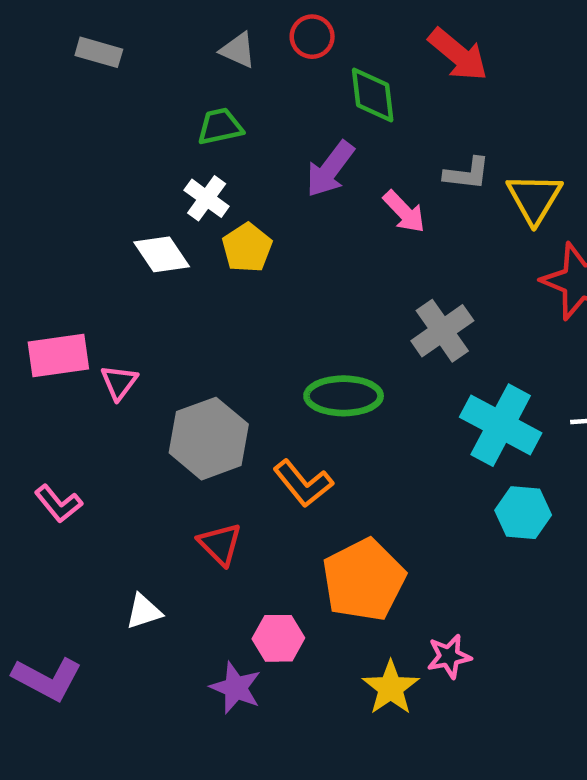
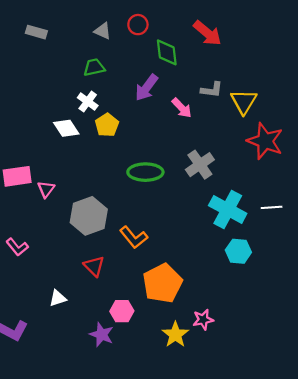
green ellipse: (344, 396) -> (145, 172), moved

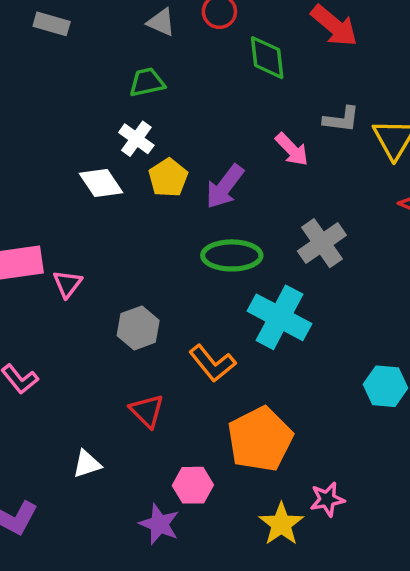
purple arrow: (146, 88) -> (225, 187), moved
cyan cross: (228, 209) -> (279, 317), moved
gray hexagon: (89, 216) -> (138, 328), size x0.7

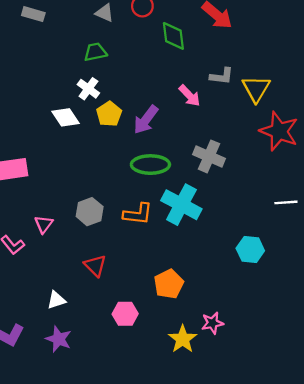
gray cross: (322, 243) -> (209, 156), turned -32
pink triangle: (67, 284) -> (44, 224), moved
orange L-shape: (212, 363) -> (138, 214), moved, turned -44
orange pentagon: (260, 439) -> (169, 284), size x0.7
purple star: (159, 524) -> (59, 339), moved

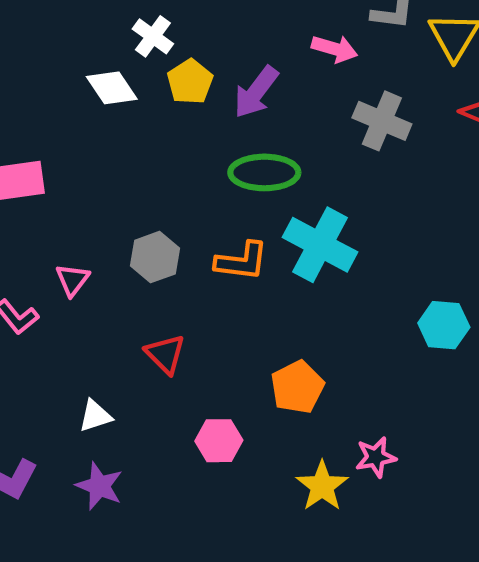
pink arrow: (189, 96) -> (334, 49), turned -30
gray cross: (209, 156) -> (382, 121), moved

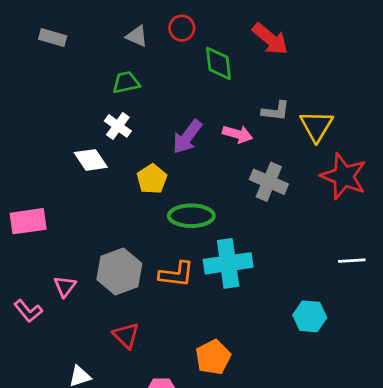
yellow pentagon: (190, 82) -> (152, 179), moved
purple arrow: (256, 92) -> (187, 137), moved
cyan cross: (320, 245) -> (228, 263), turned -36
gray hexagon: (155, 257) -> (119, 272), size x1.4

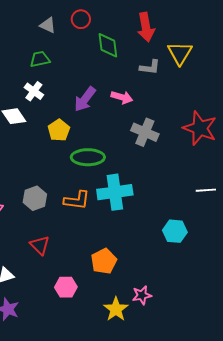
red arrow: (270, 39) -> (146, 27), turned 40
gray L-shape: (276, 111) -> (150, 67), moved
yellow triangle: (316, 126) -> (180, 53), moved
gray hexagon: (119, 272) -> (35, 198), size x0.7

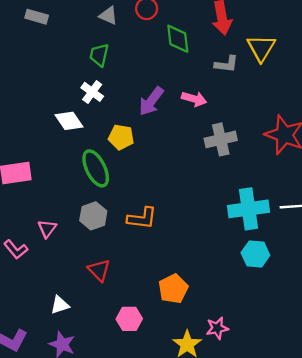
green trapezoid: (40, 59) -> (99, 55), turned -65
yellow pentagon: (59, 130) -> (121, 137), turned -30
gray cross: (145, 132) -> (221, 139), turned -36
green ellipse: (88, 157) -> (96, 168), moved, turned 64
cyan cross: (115, 192) -> (248, 209), moved

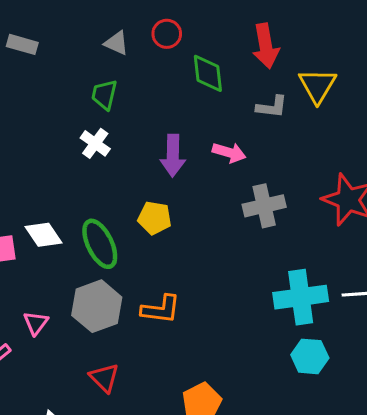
purple arrow: (151, 101) -> (173, 156), turned -36
white diamond: (69, 121) -> (43, 235), moved
yellow pentagon: (121, 137) -> (155, 218), moved
gray hexagon: (93, 216) -> (97, 306), size x1.4

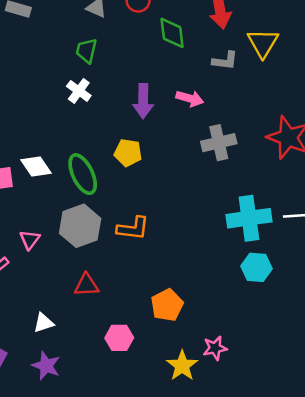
red triangle: (104, 378) -> (86, 285), turned -48

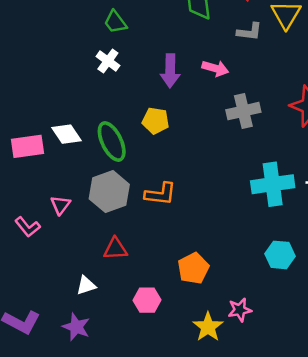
green trapezoid: (86, 51) -> (115, 22), turned -50
cyan hexagon: (257, 267) -> (280, 255), moved
white triangle: (44, 323) -> (86, 285), moved

